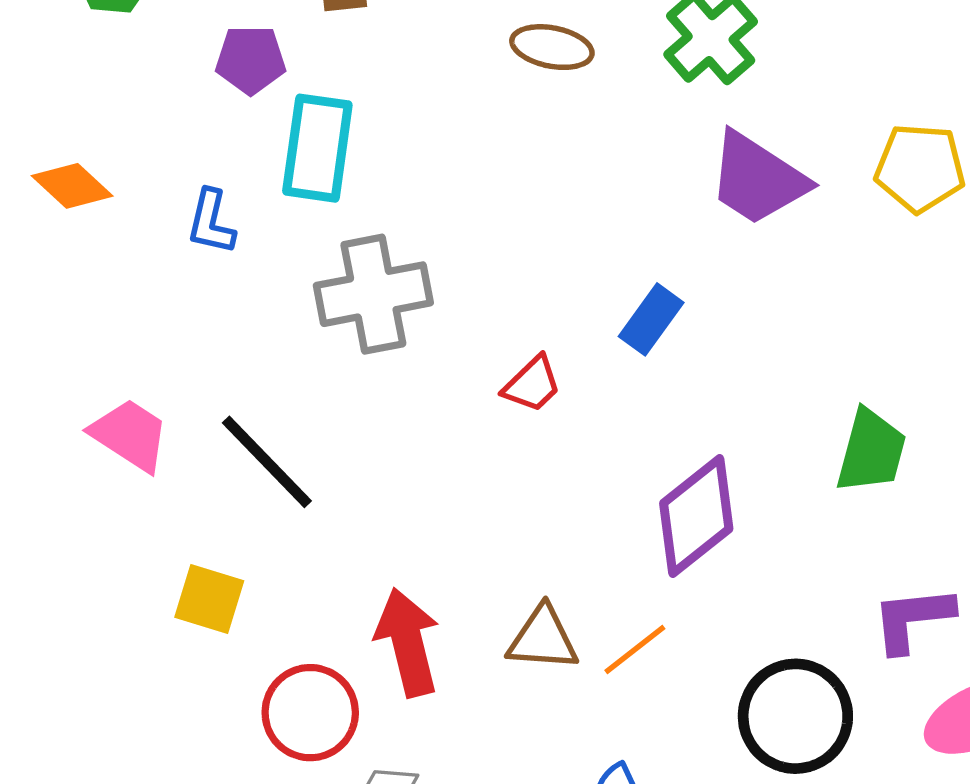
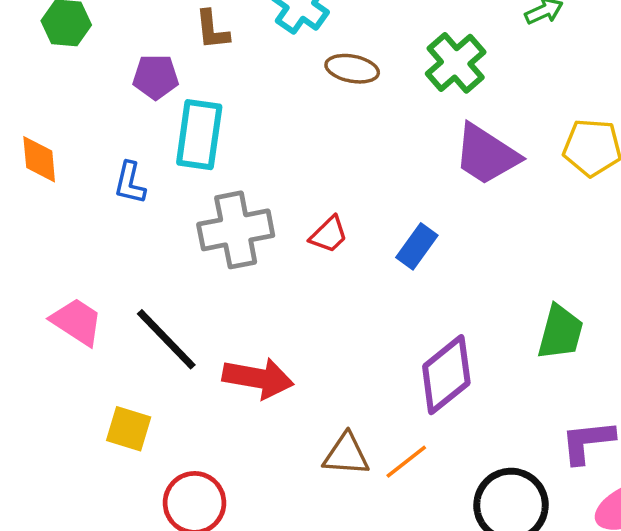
orange diamond: (72, 186) -> (39, 159), turned 42
red trapezoid: (532, 384) -> (329, 235), moved
red arrow: (408, 642) -> (258, 378), moved, turned 114

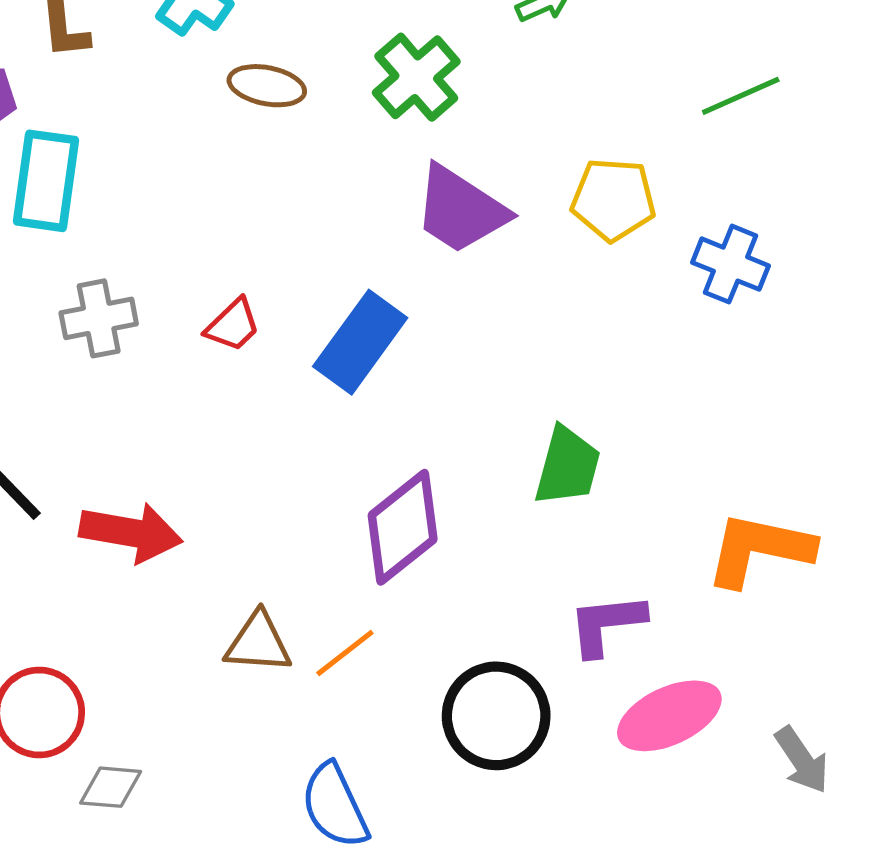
gray cross: (236, 230) -> (99, 318), size x0.7
blue rectangle: (417, 246) -> (360, 342), size x1.5

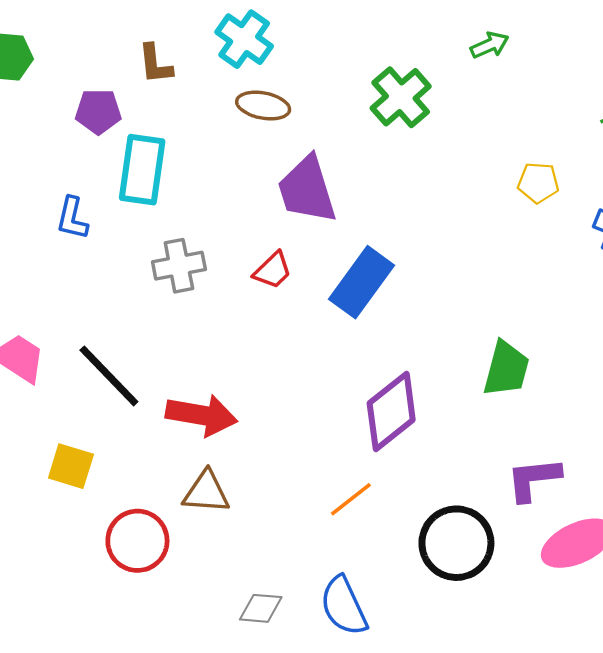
brown ellipse: (267, 86) -> (263, 106), moved
yellow pentagon: (613, 199) -> (538, 183), size x0.7
purple trapezoid: (460, 210) -> (307, 190), moved, turned 40
brown triangle: (258, 643) -> (206, 492), moved
gray diamond: (111, 787) -> (261, 608), moved

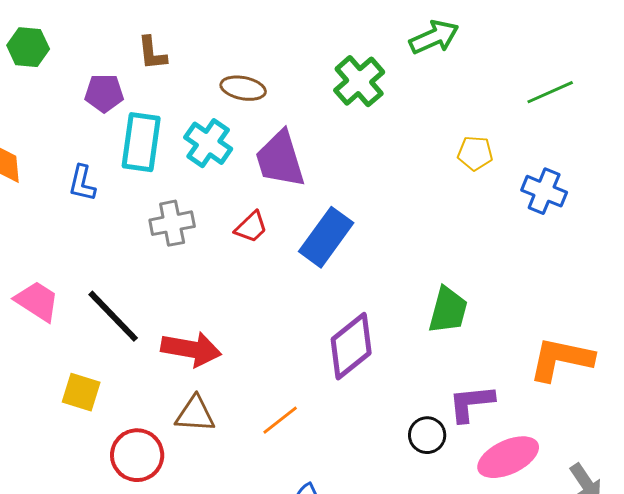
cyan cross: (244, 39) -> (208, 143), moved
green arrow: (490, 45) -> (434, 37), size x1.5
orange line: (351, 499) -> (280, 420), moved
black circle: (456, 543) -> (427, 435), moved, size x0.6

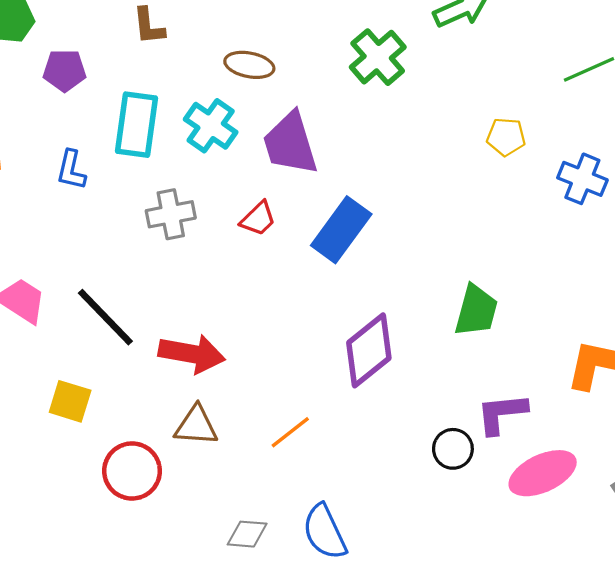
purple pentagon: (104, 93) -> (65, 70), moved

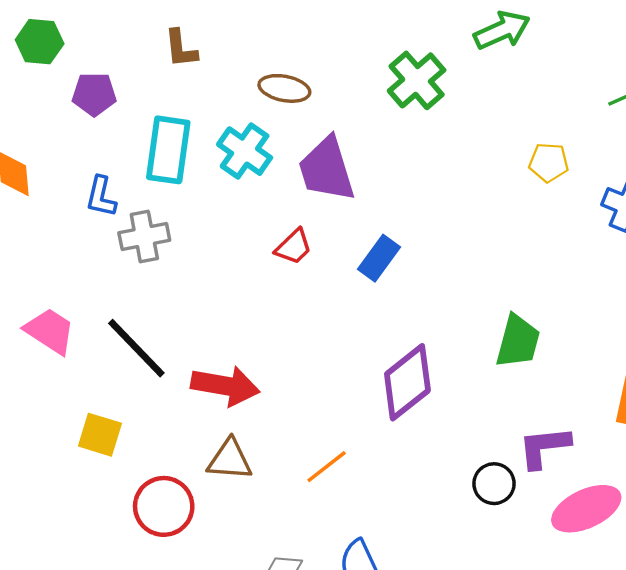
gray cross: (171, 214) -> (144, 236), moved
blue rectangle: (341, 230) -> (379, 258), size x0.7

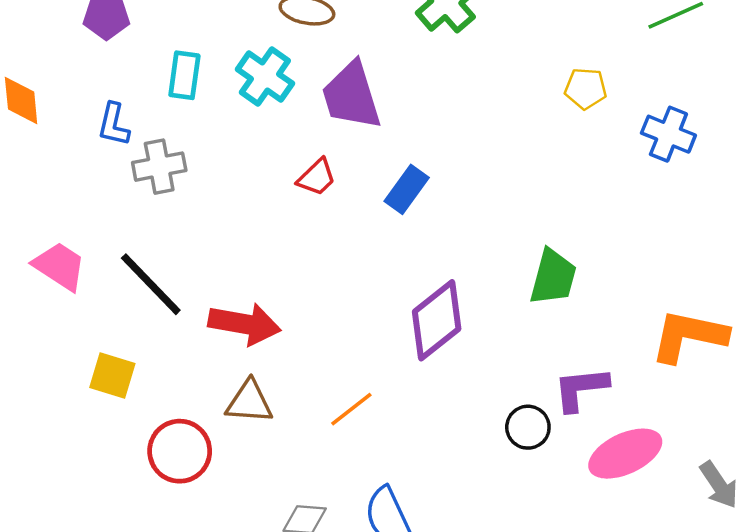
cyan rectangle: (168, 150) -> (184, 75), size x0.7

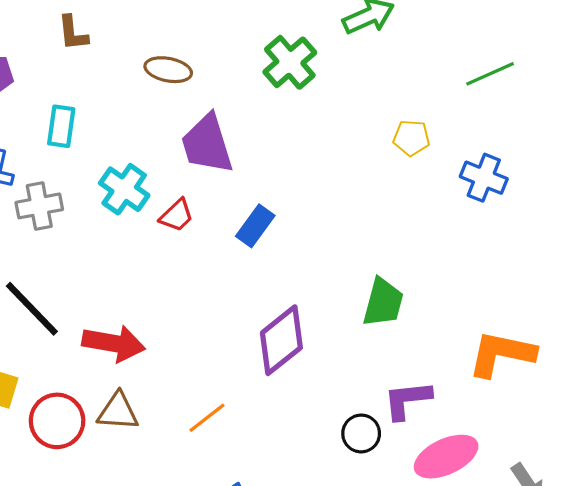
cyan cross: (265, 76) -> (124, 189), moved
red circle: (180, 451) -> (57, 421), moved

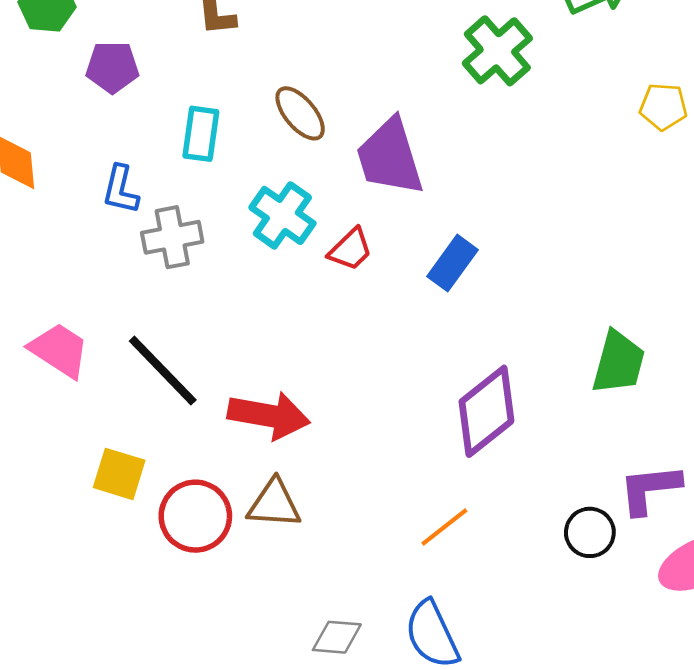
brown ellipse: (168, 70) -> (300, 113), moved, turned 39
yellow pentagon: (411, 138) -> (663, 107), moved
orange line: (207, 418) -> (444, 527), moved

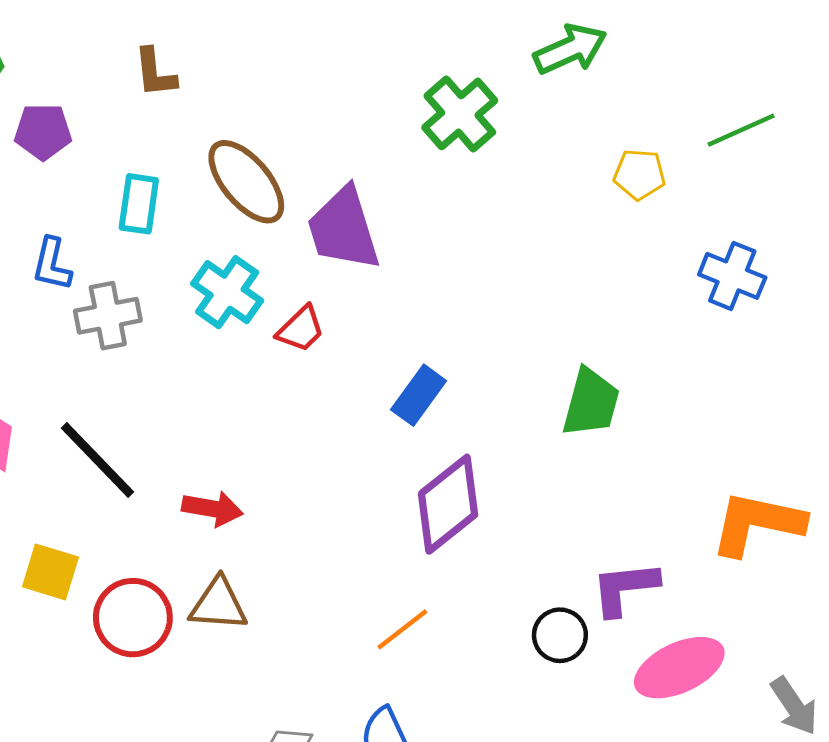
brown ellipse: (300, 113) -> (246, 182), size x1.4
blue rectangle: (452, 263) -> (419, 395), moved
green trapezoid: (618, 362) -> (591, 403), moved
red arrow: (269, 415) -> (212, 509), size x0.7

